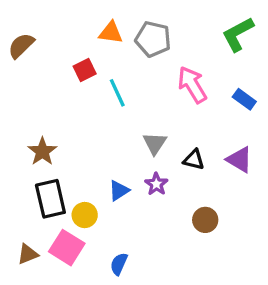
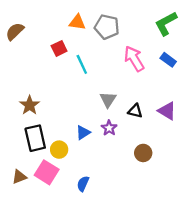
blue rectangle: (244, 99) -> (168, 60), moved

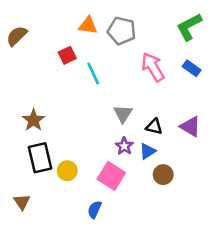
blue triangle: (83, 133) -> (148, 151), moved
pink square: (47, 172) -> (111, 176), moved
brown triangle: (19, 177) -> (22, 202), turned -42

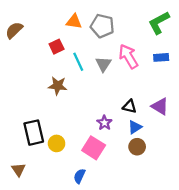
blue rectangle: (192, 68) -> (161, 57), turned -40
gray triangle: (123, 114) -> (103, 64), moved
brown star: (34, 120) -> (58, 86), moved, turned -30
blue triangle: (148, 151) -> (135, 127), moved

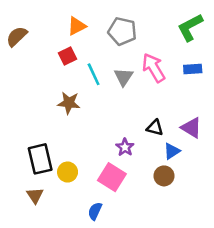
orange triangle: (74, 22) -> (77, 26), moved, turned -35
blue triangle: (135, 127) -> (172, 151), moved
brown triangle: (18, 170) -> (35, 195), moved

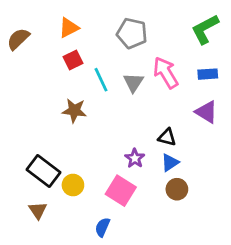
orange triangle: (77, 26) -> (69, 28), moved
purple triangle: (191, 128) -> (206, 112), moved
blue triangle: (172, 151) -> (170, 163), moved
black rectangle: (40, 159) -> (43, 171), turned -40

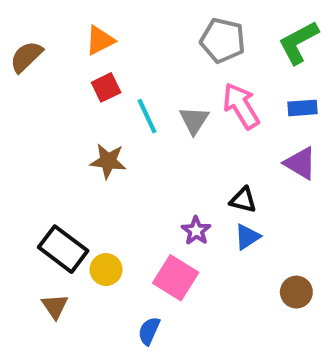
gray pentagon: (132, 33) -> (223, 40), moved
brown circle: (177, 189) -> (296, 292), moved

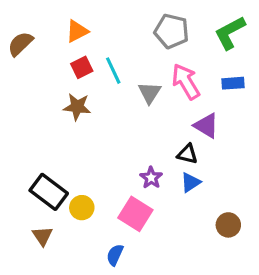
cyan line: (147, 116) -> (113, 71), moved
brown star: (108, 161) -> (77, 107), moved
purple triangle: (300, 163) -> (206, 126), moved

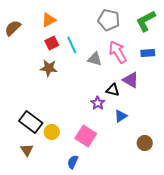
gray triangle: (150, 93) -> (95, 59), turned -49
black triangle: (187, 154) -> (113, 90), moved
purple star: (151, 178) -> (98, 103), moved

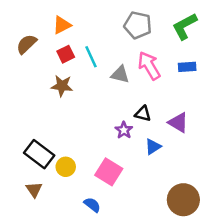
brown semicircle: (13, 28) -> (26, 44), moved
purple triangle: (131, 80) -> (178, 123), moved
brown circle: (145, 143) -> (183, 200), moved, size x1.6
blue semicircle: (73, 162) -> (92, 205), turned 104

